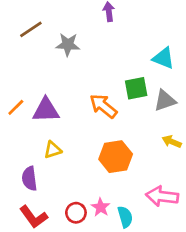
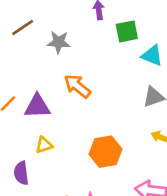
green square: (136, 88) -> (127, 31), moved
orange arrow: (103, 106) -> (77, 86), moved

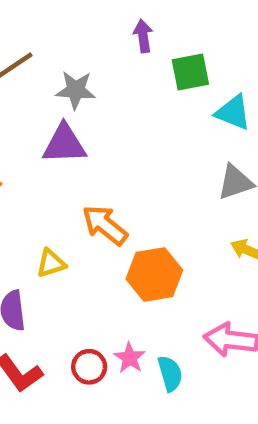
orange arrow: (77, 86) -> (105, 225), moved
purple triangle: (37, 106) -> (64, 144), moved

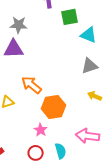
pink star: (130, 358) -> (41, 130), moved
red circle: (89, 367) -> (36, 153), moved

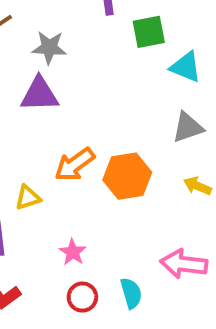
orange arrow: (32, 85) -> (75, 164), turned -75
orange hexagon: (54, 107) -> (127, 176), moved
pink star: (41, 130) -> (73, 252), moved

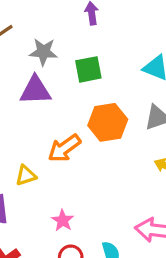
green square: (149, 32) -> (88, 69), moved
orange hexagon: (127, 176) -> (108, 122), moved

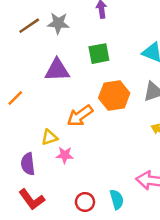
gray star: (43, 52) -> (58, 23), moved
pink star: (63, 220) -> (65, 155), moved, turned -30

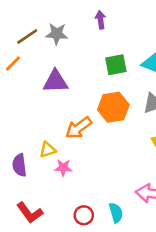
green square: (99, 54) -> (116, 65), moved
orange line: (15, 98) -> (13, 63), moved
purple semicircle: (28, 164) -> (19, 165), moved

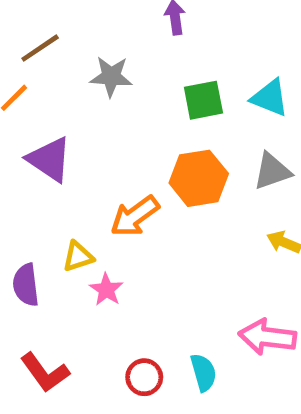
gray star: (57, 34) -> (111, 76), moved
purple triangle: (55, 81) -> (50, 159), moved, turned 36
pink star: (63, 168) -> (106, 290), turned 30

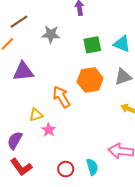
purple triangle: (50, 159) -> (23, 71), turned -40
orange arrow: (135, 216) -> (61, 97), turned 95
purple semicircle: (26, 285) -> (15, 140), moved, turned 36

